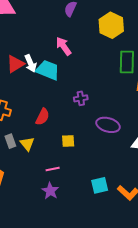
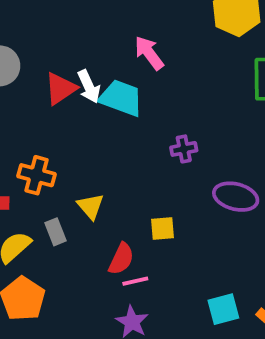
red semicircle: (43, 117) -> (121, 259), moved
yellow triangle: (27, 144) -> (91, 206), moved

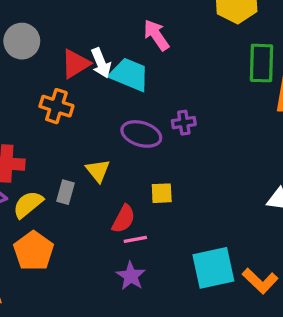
orange cross: (37, 175) -> (56, 106), moved
purple ellipse: (236, 197) -> (141, 134), moved
gray rectangle: (56, 232) -> (66, 192), turned 35
cyan square: (223, 309) -> (213, 268), size x1.5

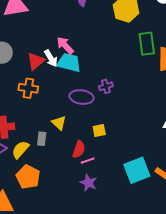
pink arrow: (156, 35) -> (65, 45), moved

